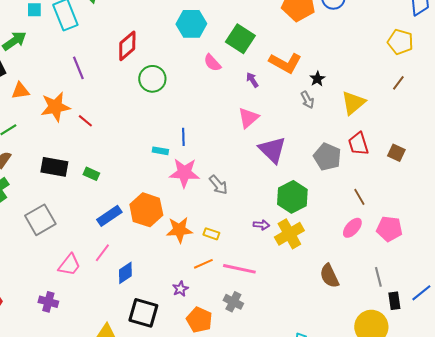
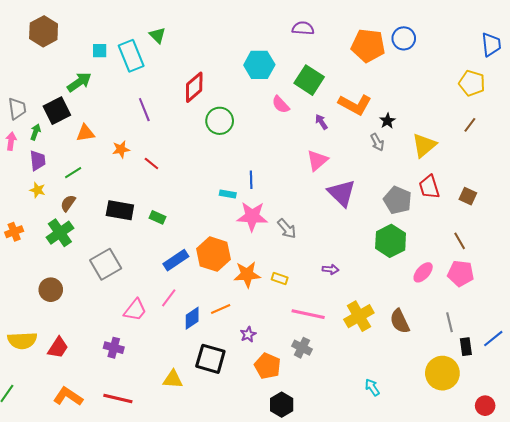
orange star: (55, 107) -> (121, 149), size x0.6
green hexagon: (292, 197) -> (391, 241), moved
brown line: (359, 197) -> (460, 241), moved
yellow cross: (289, 234) -> (359, 316), moved
orange line: (203, 264) -> (221, 309), moved

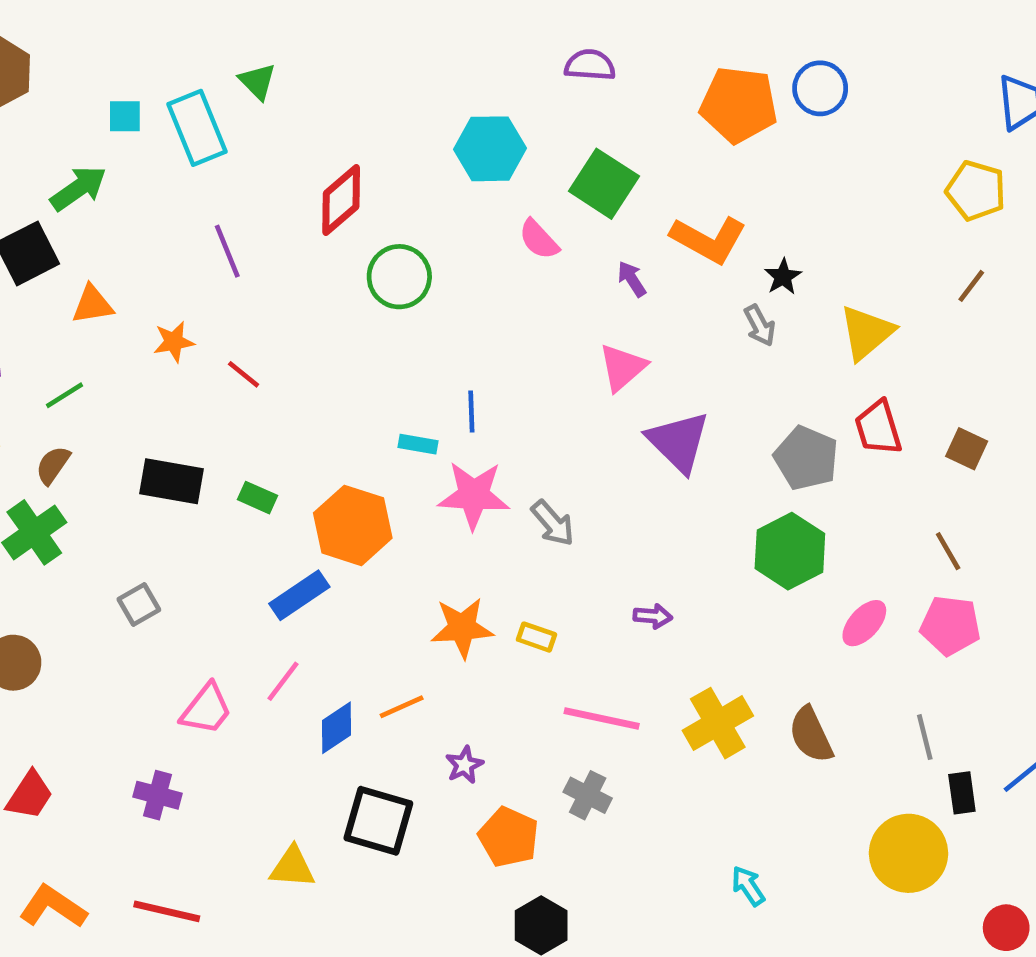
orange hexagon: (214, 254) -> (353, 525), moved
gray square: (106, 264) -> (139, 605), size x0.6

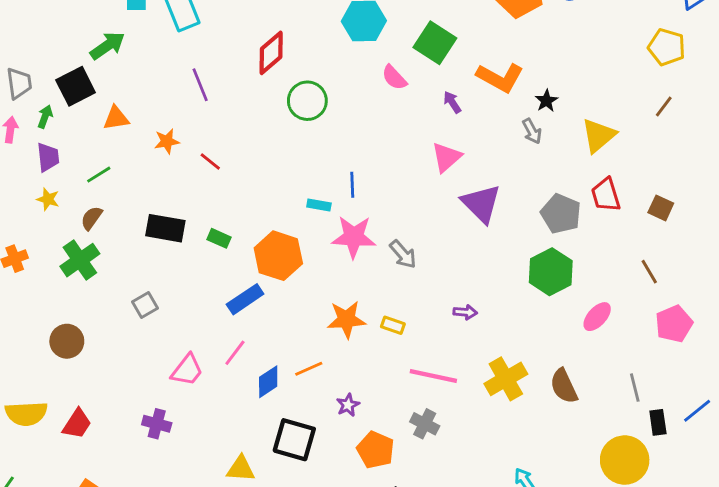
pink pentagon: (950, 625) -> (674, 324), moved, turned -30

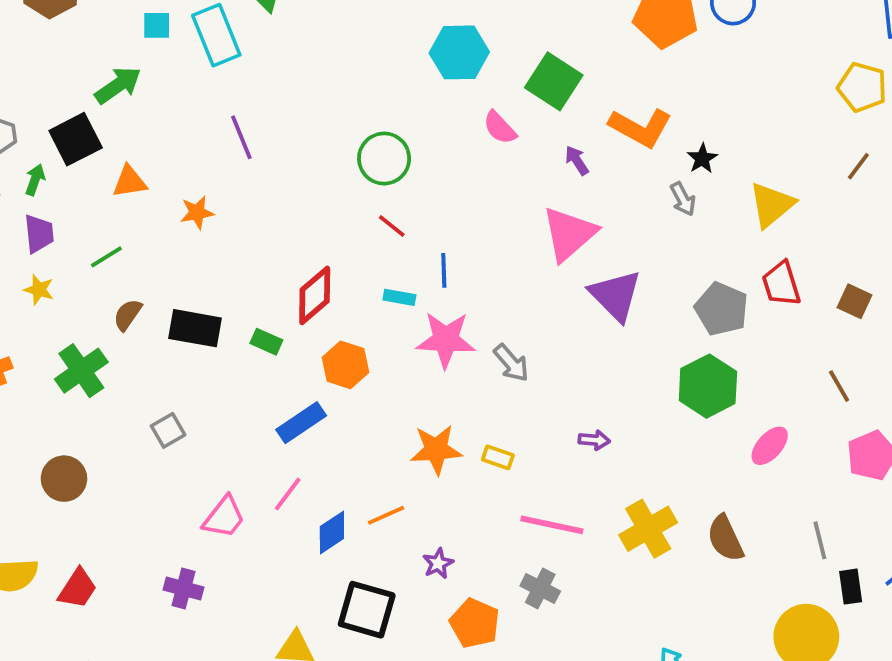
red diamond: (271, 53) -> (315, 295), moved
pink triangle: (446, 157) -> (569, 234), size x1.4
red line: (210, 162) -> (392, 226), moved
brown semicircle: (91, 218) -> (128, 315), moved
orange hexagon: (278, 256) -> (345, 365), size x0.7

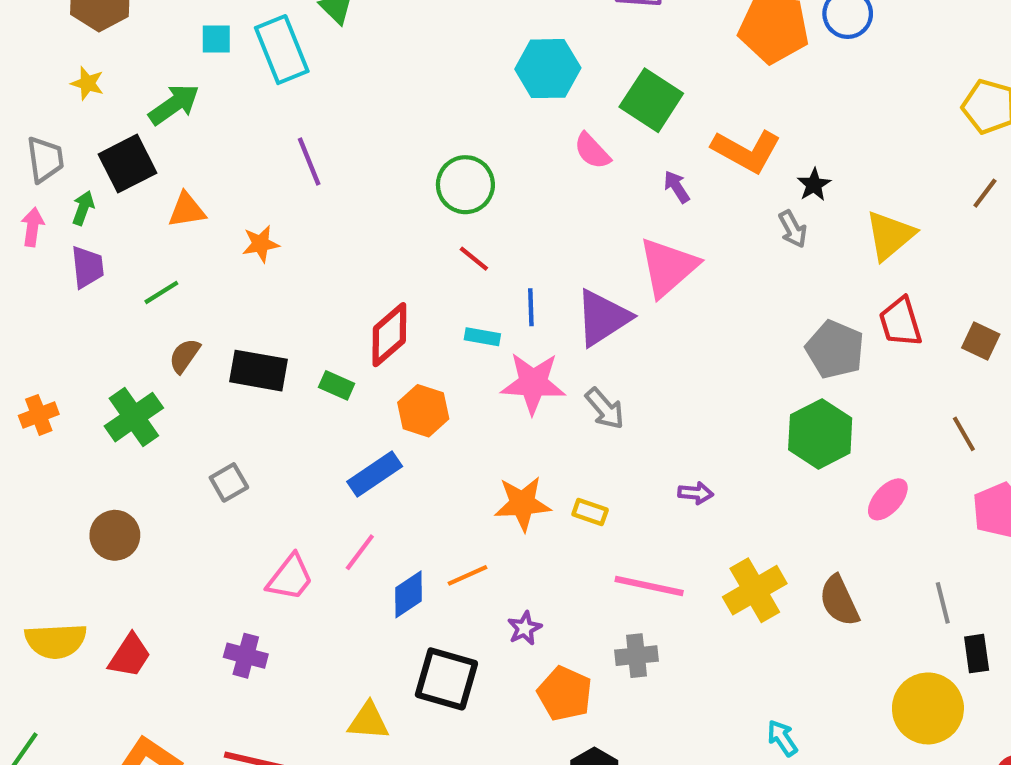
yellow star: (39, 290) -> (87, 83), moved
purple triangle: (615, 295) -> (603, 318), moved, turned 42
gray cross: (540, 588) -> (637, 656), turned -33

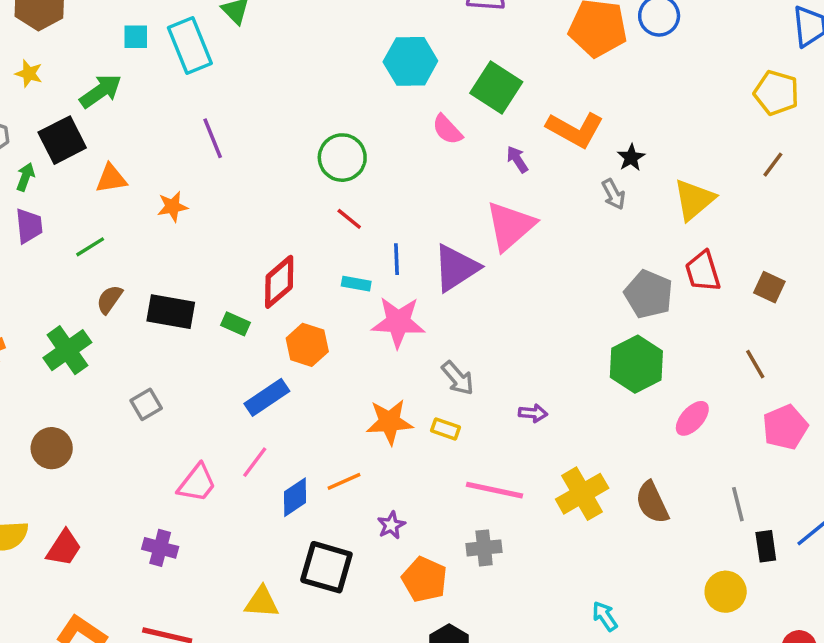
gray arrow: (605, 409) -> (458, 378), moved
yellow circle: (928, 708) -> (726, 592), size x0.7

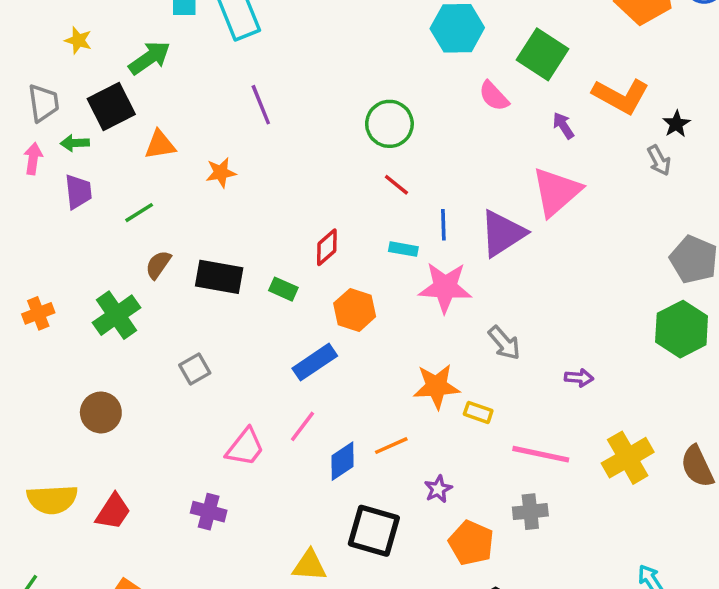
green arrow: (25, 177) -> (75, 143), turned -112
red diamond: (279, 282) -> (327, 247), size x0.7
yellow rectangle: (446, 429) -> (478, 412), moved

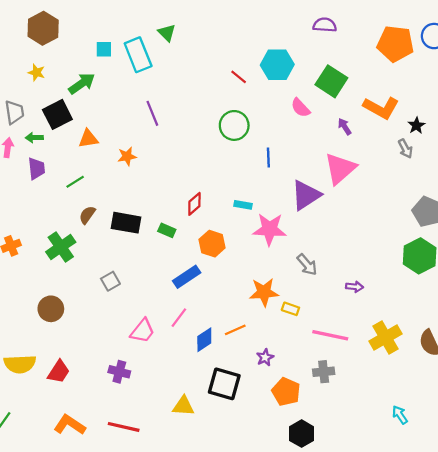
red line: (396, 185) -> (239, 77), moved
blue line: (443, 225) -> (268, 157), moved

